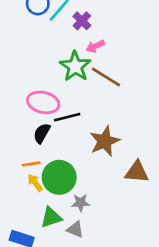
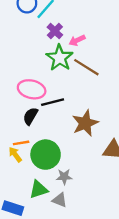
purple cross: (82, 21) -> (55, 31), moved
yellow arrow: (35, 183) -> (15, 155), moved

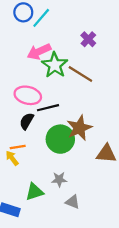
purple cross: (55, 31) -> (88, 39), moved
pink arrow: (77, 40) -> (39, 52), moved, size x1.5
green circle: (46, 155) -> (60, 139), moved
gray triangle: (60, 200) -> (73, 202), moved

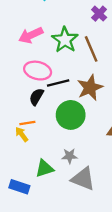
pink arrow: (39, 52) -> (31, 35), moved
brown line: (80, 74) -> (91, 49), turned 35
brown star: (79, 128) -> (90, 88), moved
gray triangle: (73, 202) -> (83, 179), size x1.6

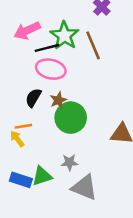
pink ellipse: (38, 71) -> (51, 69), moved
black line: (58, 83) -> (47, 48), moved
brown star: (90, 88) -> (58, 100), moved, size x0.6
blue rectangle: (19, 187) -> (21, 180), moved

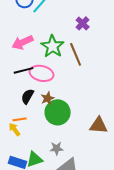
black line: (47, 48) -> (24, 70), moved

